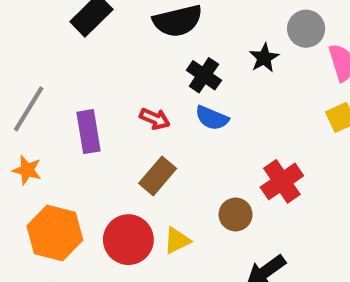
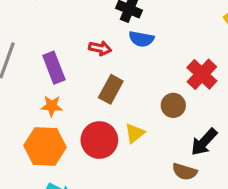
orange star: (27, 170) -> (52, 106), moved

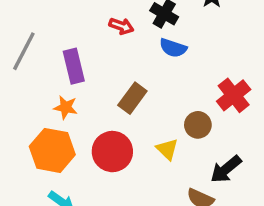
red arrow: (100, 48) -> (121, 26), moved
yellow triangle: (135, 133) -> (167, 149), moved, turned -45

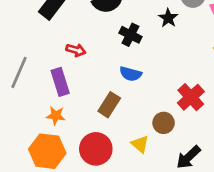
red arrow: (121, 26) -> (76, 50), moved
blue semicircle: (173, 48) -> (131, 74), moved

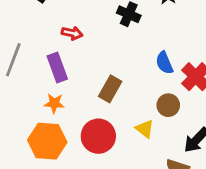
blue semicircle: (131, 74) -> (164, 63), moved, turned 55

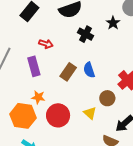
blue semicircle: (164, 63) -> (89, 70), moved
brown rectangle: (110, 89) -> (68, 72), moved
orange star: (54, 103) -> (38, 97), moved

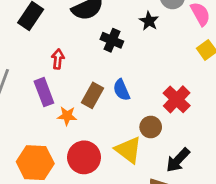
red arrow: (46, 44) -> (58, 59), turned -96
orange star: (38, 97) -> (67, 116), moved
yellow triangle: (90, 113) -> (128, 150), size x1.5

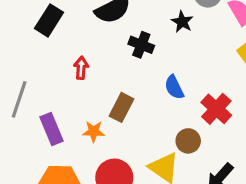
blue semicircle: (122, 90) -> (174, 87), moved
purple rectangle: (44, 92) -> (52, 129), moved

